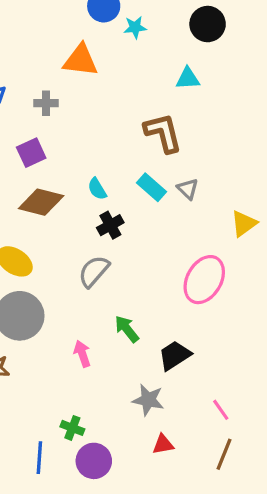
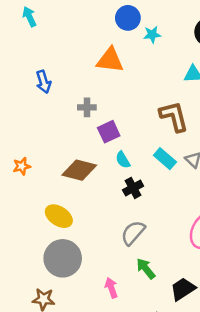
gray cross: (46, 103) -> (87, 107), moved
purple square: (31, 153) -> (109, 132), moved
gray semicircle: (94, 271) -> (133, 233), moved

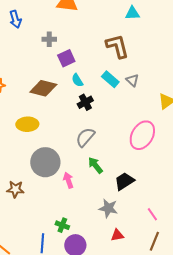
yellow ellipse: (59, 216) -> (27, 124), turned -35
gray circle: (63, 258) -> (45, 162), moved

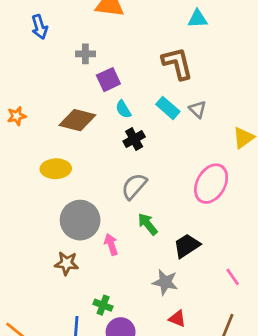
brown star: (15, 189) -> (67, 263), moved
pink line: (152, 214) -> (233, 277), moved
red triangle: (117, 235) -> (177, 319), turned 32

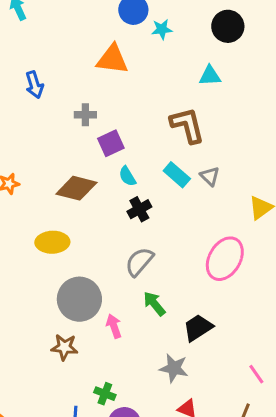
pink line: (233, 277) -> (256, 374), moved

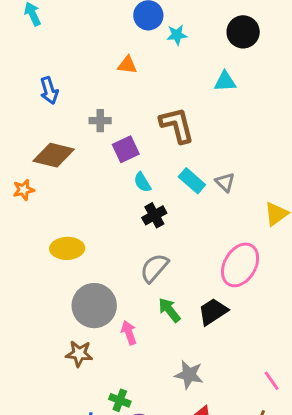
orange triangle: (112, 59) -> (127, 65), size x0.6
brown L-shape: (187, 125) -> (177, 125), moved
brown diamond: (76, 188) -> (54, 155), moved
black trapezoid: (198, 328) -> (213, 312), moved

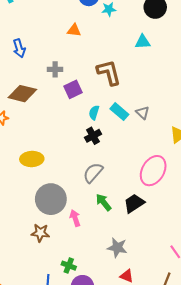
cyan semicircle: (142, 182) -> (94, 113), moved, turned 48

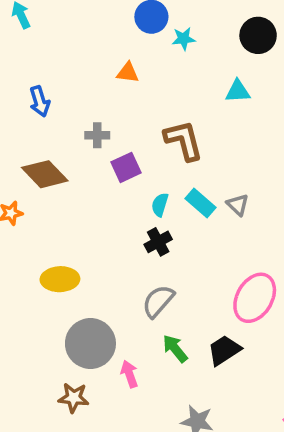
brown diamond: (22, 94) -> (45, 174), turned 32

